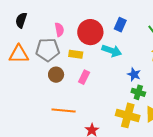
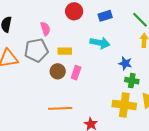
blue rectangle: (120, 25) -> (105, 16), turned 56
red circle: (90, 32) -> (74, 11), moved, size x0.7
brown circle: (56, 75) -> (58, 71), moved

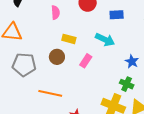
gray pentagon: (36, 50) -> (24, 65), moved
blue star: (125, 63) -> (132, 61), moved
pink rectangle: (76, 73) -> (86, 61), moved

